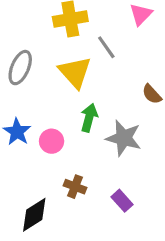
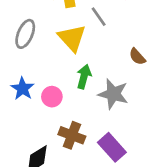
brown cross: (75, 187) -> (72, 135), size x1.4
purple rectangle: (122, 201) -> (112, 147), size x1.5

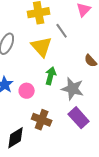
purple rectangle: (112, 147) -> (79, 118), moved

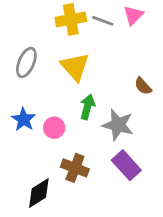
gray line: (62, 31) -> (103, 21), moved, turned -35

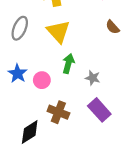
brown semicircle: (143, 86) -> (113, 27), moved
gray star: (118, 125) -> (93, 78), size x0.6

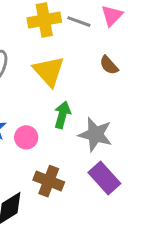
brown semicircle: (113, 27) -> (109, 65), moved
gray star: (93, 78) -> (95, 134), size x1.6

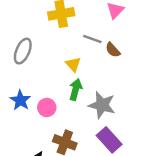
gray line: (79, 22) -> (92, 39), moved
yellow triangle: (49, 71) -> (73, 64), moved, size x0.6

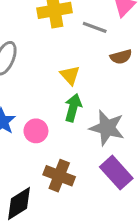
gray line: (92, 39) -> (95, 27), moved
brown semicircle: (113, 50) -> (121, 57), turned -63

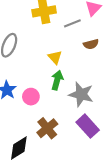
gray line: (95, 27) -> (72, 23), turned -42
brown cross: (59, 176) -> (47, 128), turned 30

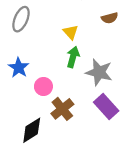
pink circle: (31, 97) -> (43, 86), moved

